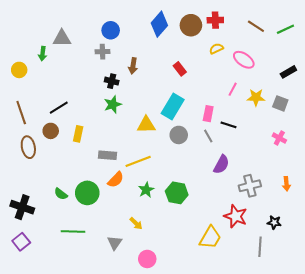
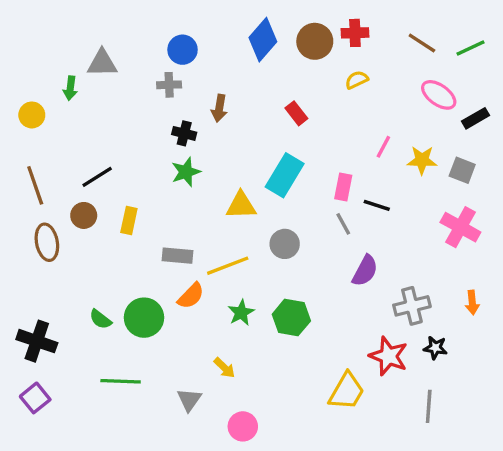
pink ellipse: (244, 60) -> (439, 95), moved
gray circle: (179, 135) -> (285, 244), moved
pink cross: (279, 138) -> (460, 227), size x1.6
black star: (274, 222) -> (435, 348), moved

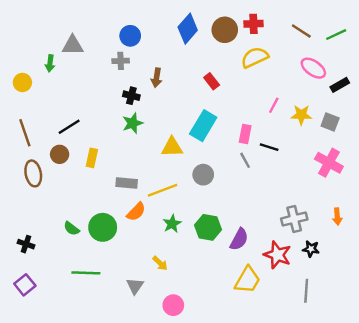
yellow semicircle: (357, 80) -> (255, 57), size x1.6
purple semicircle: (365, 271) -> (239, 239), moved
black cross: (37, 341) -> (26, 244), size x0.6

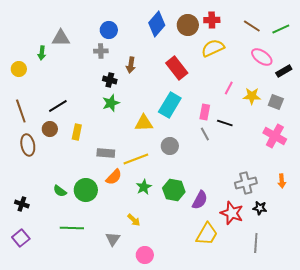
red rectangle: (212, 81) -> (177, 68), size x1.6

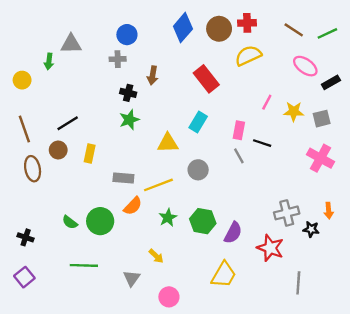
gray square: (276, 102) -> (322, 119), turned -35
cyan rectangle: (170, 105) -> (198, 122), size x0.7
black star: (260, 208) -> (311, 229), moved
yellow trapezoid: (207, 234) -> (224, 275), moved

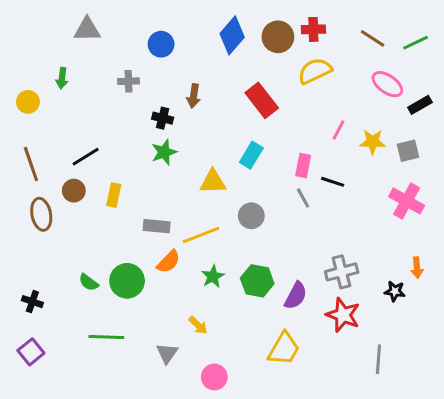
gray triangle: (71, 44) -> (87, 29), moved
gray cross: (118, 59) -> (129, 81), moved
gray cross: (287, 213) -> (342, 272), moved

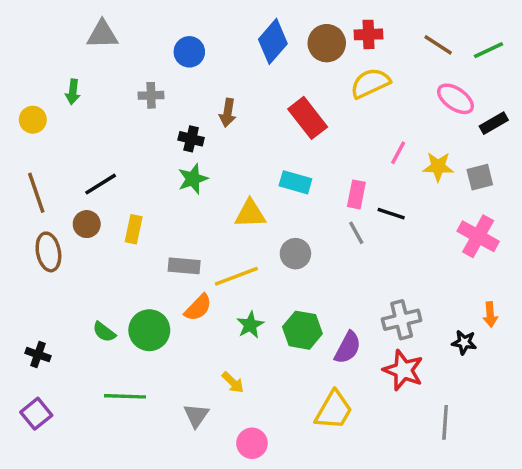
cyan rectangle: (251, 155) -> (295, 182), turned 75

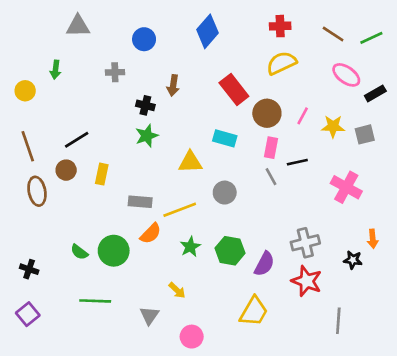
brown circle: (327, 43) -> (267, 113), moved
black line: (391, 214) -> (297, 162), turned -30
pink cross: (478, 236) -> (346, 187), moved

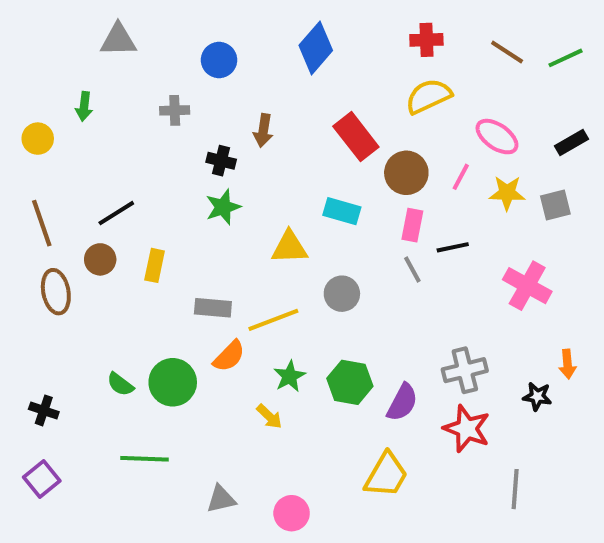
pink ellipse: (346, 75) -> (497, 137), moved
yellow arrow: (177, 290) -> (269, 417), moved
gray triangle: (149, 315) -> (221, 499), moved, turned 42

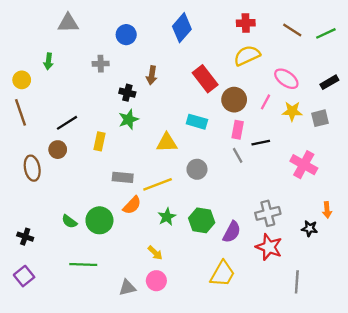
brown line: (42, 223) -> (21, 112), moved
yellow rectangle: (155, 265) -> (99, 141), moved
yellow arrow: (269, 417) -> (155, 253), moved
pink circle: (292, 513) -> (156, 281), moved

